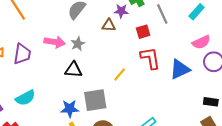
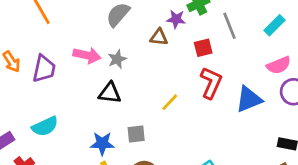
red L-shape: (150, 58) -> (211, 83), turned 30
gray square: (95, 100) -> (136, 134), size x0.6

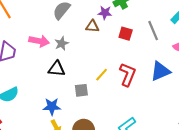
gray line: (230, 26) -> (153, 31), moved
red square: (203, 48) -> (126, 34), turned 32
red L-shape: (211, 83) -> (128, 75), moved
gray square: (136, 134) -> (81, 90), moved

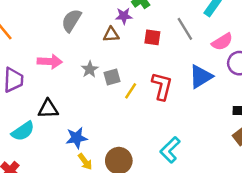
gray star: (62, 43) -> (90, 69), moved
black triangle: (57, 69) -> (48, 109), moved
gray square: (81, 90) -> (112, 77), moved

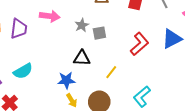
red L-shape: (162, 86) -> (140, 44), turned 30
yellow line: (131, 91) -> (111, 72), moved
black triangle: (48, 109) -> (82, 58), moved

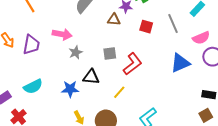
gray star: (82, 25) -> (76, 52), moved
red L-shape: (140, 44) -> (133, 64), moved
blue star: (66, 80) -> (70, 89), moved

